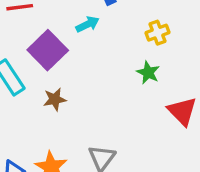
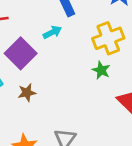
yellow cross: (158, 33) -> (108, 38), size x1.6

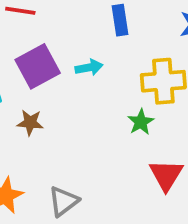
cyan arrow: (52, 32) -> (89, 67), moved

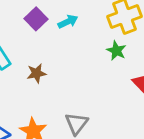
purple square: (38, 66) -> (36, 19), moved, size x0.7

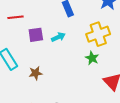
purple square: (36, 19) -> (36, 35), turned 35

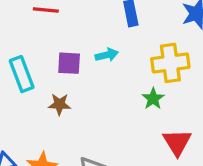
purple square: (36, 35) -> (69, 63), moved

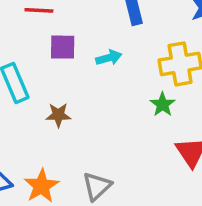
purple square: (69, 63) -> (63, 47), moved

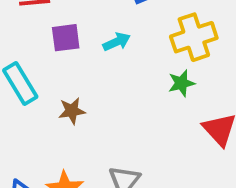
green star: (163, 104) -> (181, 83), turned 30

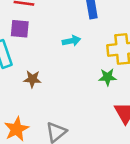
purple square: (66, 38) -> (20, 29), moved

